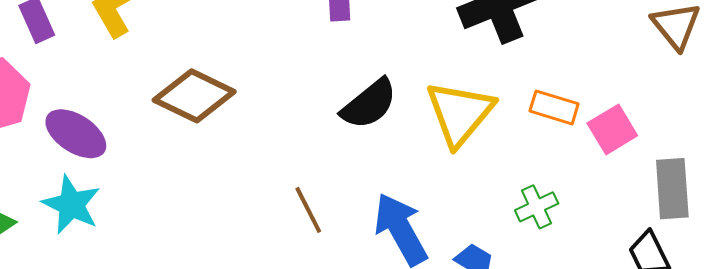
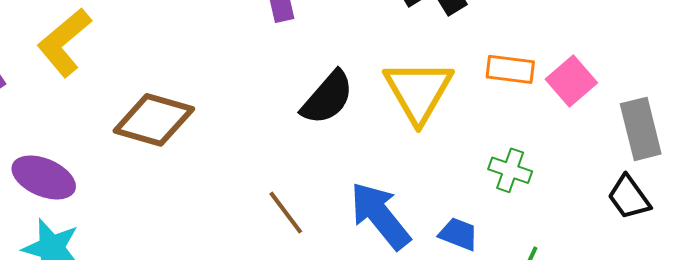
green cross: (537, 207) -> (510, 170), turned -36

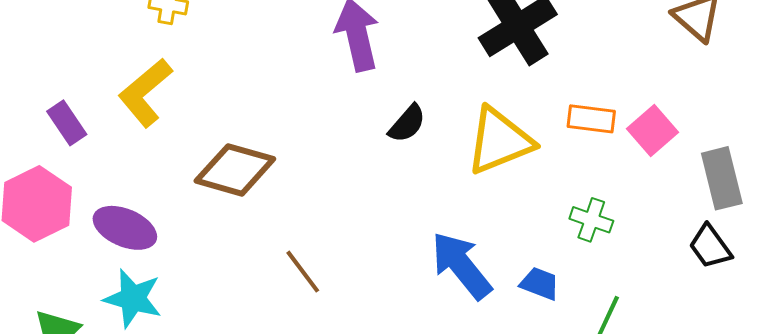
yellow triangle: (418, 91) -> (499, 141), turned 38
black semicircle: (327, 98) -> (407, 124), moved, size x0.7
brown line: (286, 213) -> (303, 272), moved

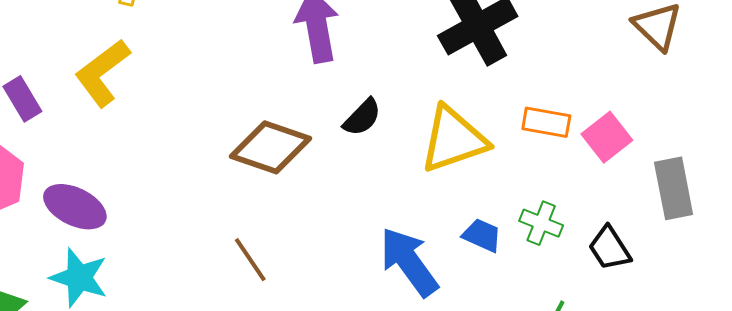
brown diamond: (235, 170) -> (270, 147), moved
black trapezoid: (710, 247) -> (610, 248), moved
blue trapezoid: (540, 284) -> (482, 235), moved

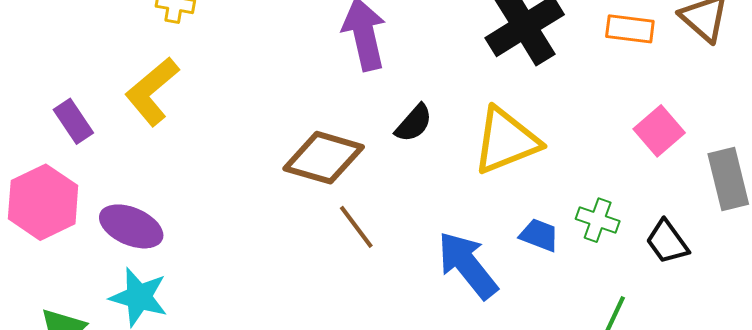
orange rectangle: (546, 122) -> (630, 29), moved
brown line: (250, 260) -> (356, 227), moved

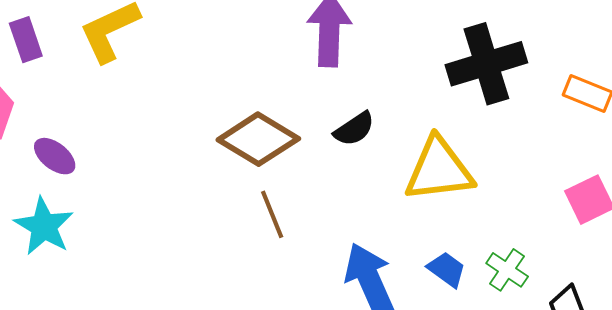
purple ellipse: (131, 226) -> (55, 156), size x0.7

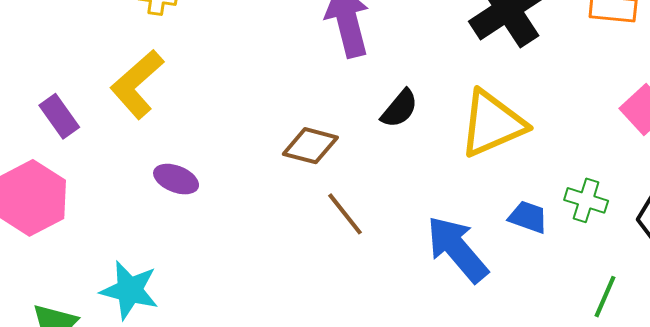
brown diamond: (258, 139) -> (310, 146), size x0.7
purple ellipse: (55, 156) -> (176, 179), moved

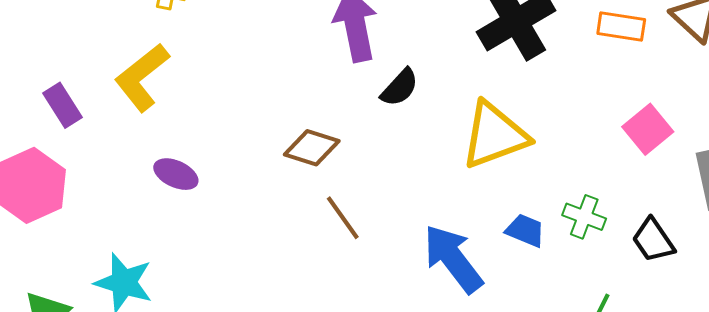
black semicircle: (400, 109) -> (400, 88), moved

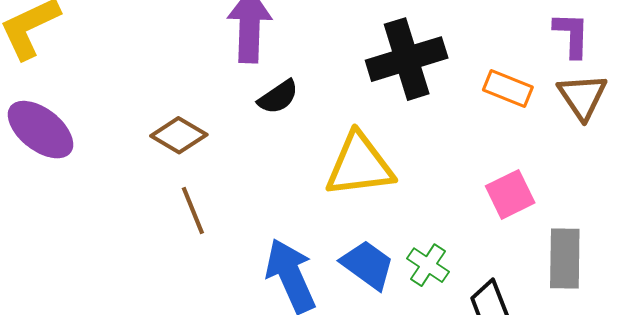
purple ellipse: (176, 174) -> (40, 130), size x1.6
blue trapezoid: (525, 230) -> (368, 265), size x1.4

